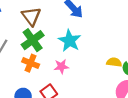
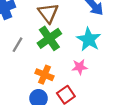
orange cross: (31, 63) -> (44, 75), moved

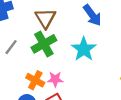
pink star: (80, 67) -> (55, 79), moved

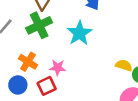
pink star: (55, 79) -> (58, 68), moved

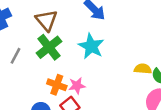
orange cross: (28, 62) -> (57, 85), moved

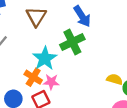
cyan star: (91, 46) -> (45, 58), moved
green cross: (49, 47) -> (72, 42), moved

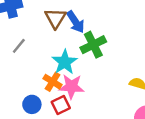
blue arrow: (82, 16) -> (76, 22), moved
pink star: (51, 82) -> (71, 86), size x1.5

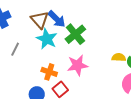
cyan star: (65, 62) -> (47, 39), moved
pink star: (71, 86) -> (78, 65), moved

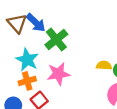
cyan star: (47, 39) -> (27, 60), moved
orange cross: (49, 72) -> (27, 81), turned -35

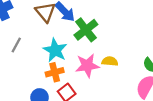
yellow semicircle: (104, 65) -> (110, 61), moved

